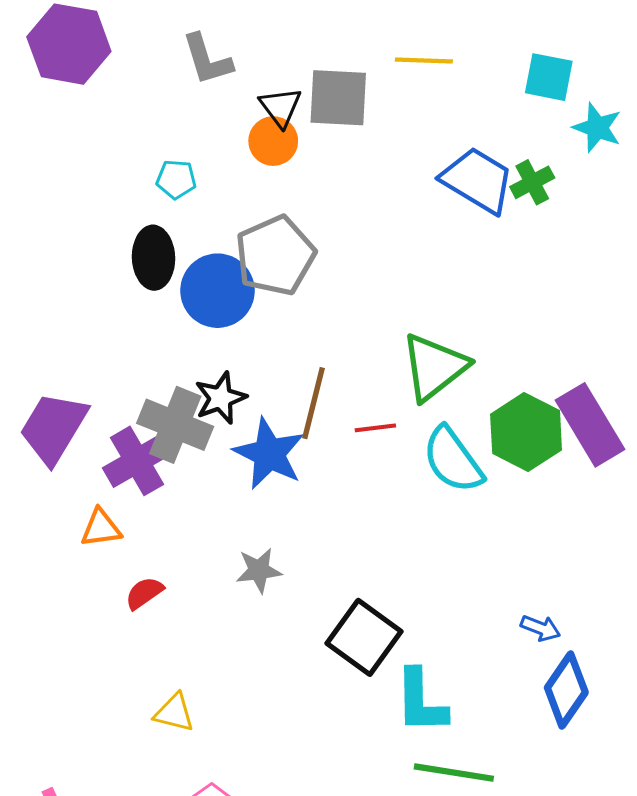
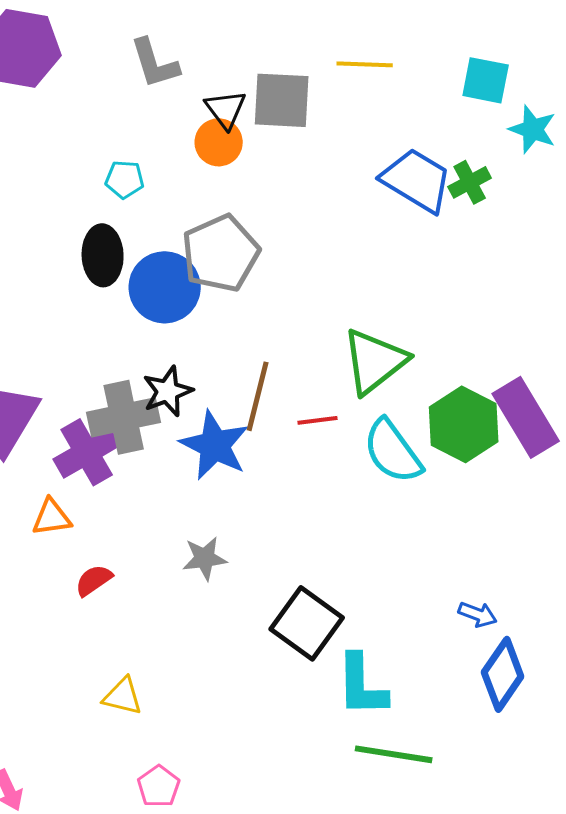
gray cross: (175, 425) -> (124, 417), turned -34

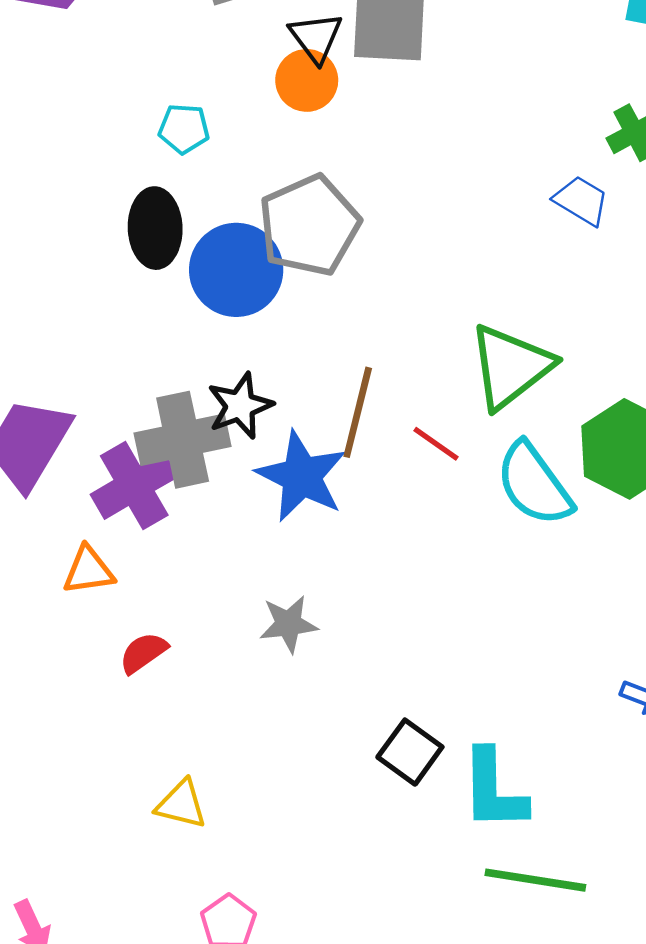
blue trapezoid: (417, 180) -> (581, 201), moved, size x0.6
red line: (318, 420) -> (436, 444), turned 42
black square: (307, 623) -> (410, 752), moved, size x0.7

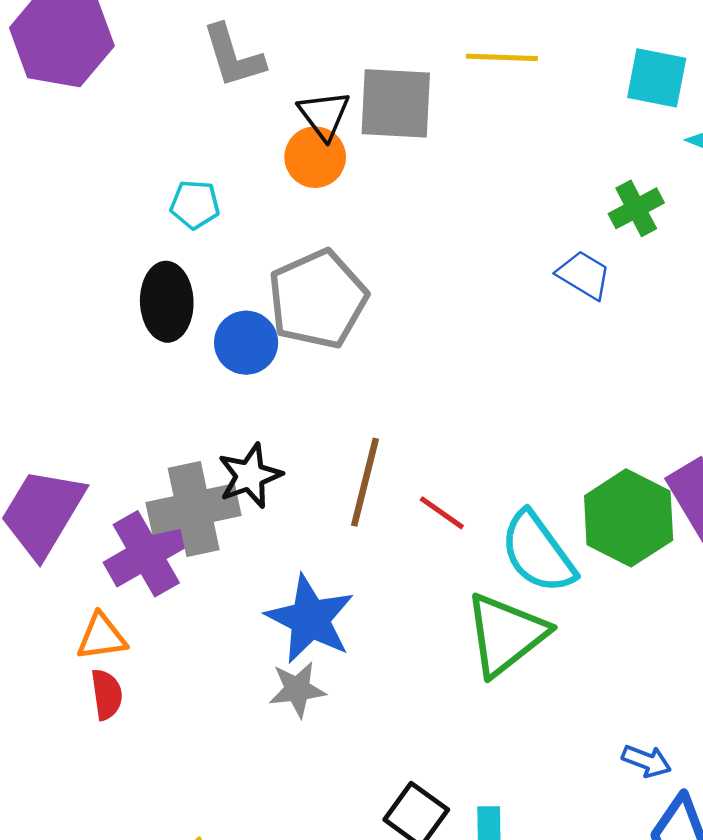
blue circle: (236, 270) -> (246, 343), size x0.7
green triangle: (511, 367) -> (506, 634), moved
blue star: (301, 476) -> (310, 619), moved
red semicircle: (143, 653) -> (107, 694), moved, turned 117

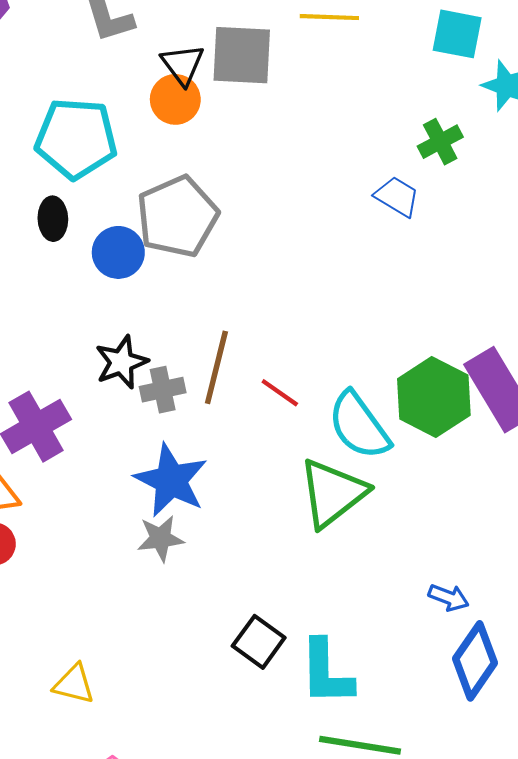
cyan pentagon: (195, 204) -> (76, 138), size x2.0
black ellipse: (167, 302) -> (53, 219), size x0.7
gray cross: (194, 509) -> (163, 390), moved, size x0.6

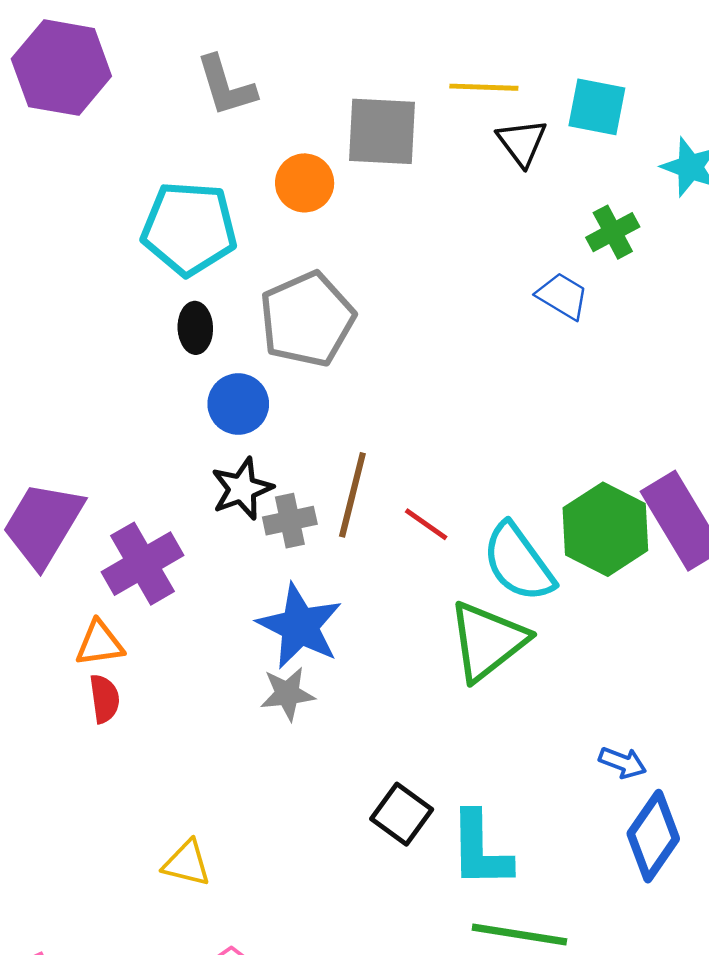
cyan square: (457, 34) -> (597, 107), moved
black triangle: (183, 65) -> (522, 142), moved
black ellipse: (53, 219) -> (195, 328), moved
blue circle: (118, 252) -> (238, 404), moved

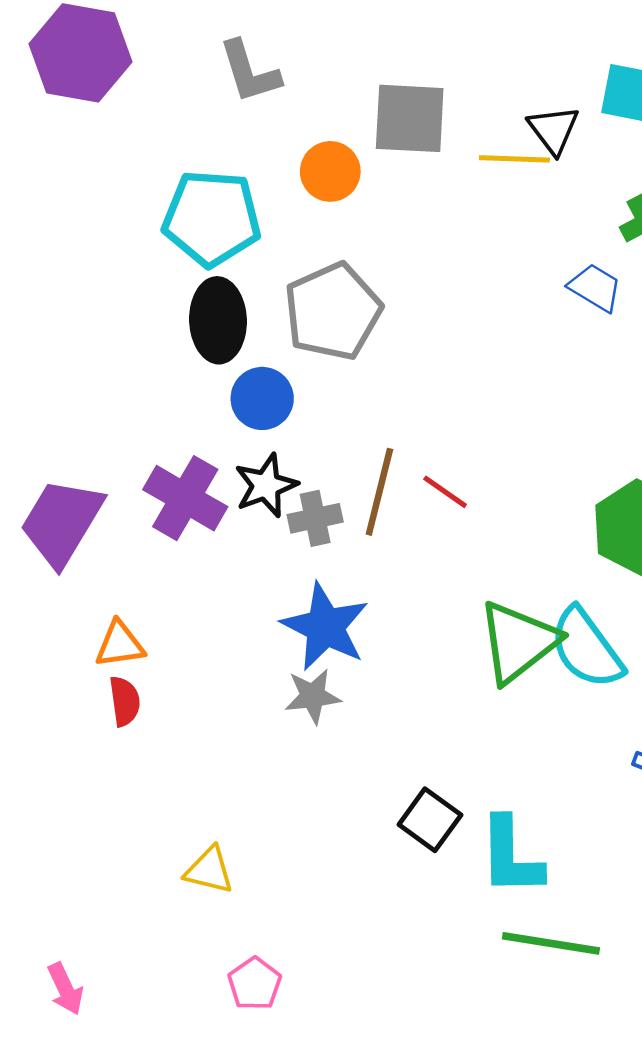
yellow line: (484, 87) -> (514, 159), moved
black ellipse: (195, 328) -> (218, 320), size x1.6
red line: (426, 524) -> (445, 492), moved
cyan semicircle: (518, 562) -> (586, 648), moved
purple cross: (142, 564) -> (185, 498), moved, turned -30

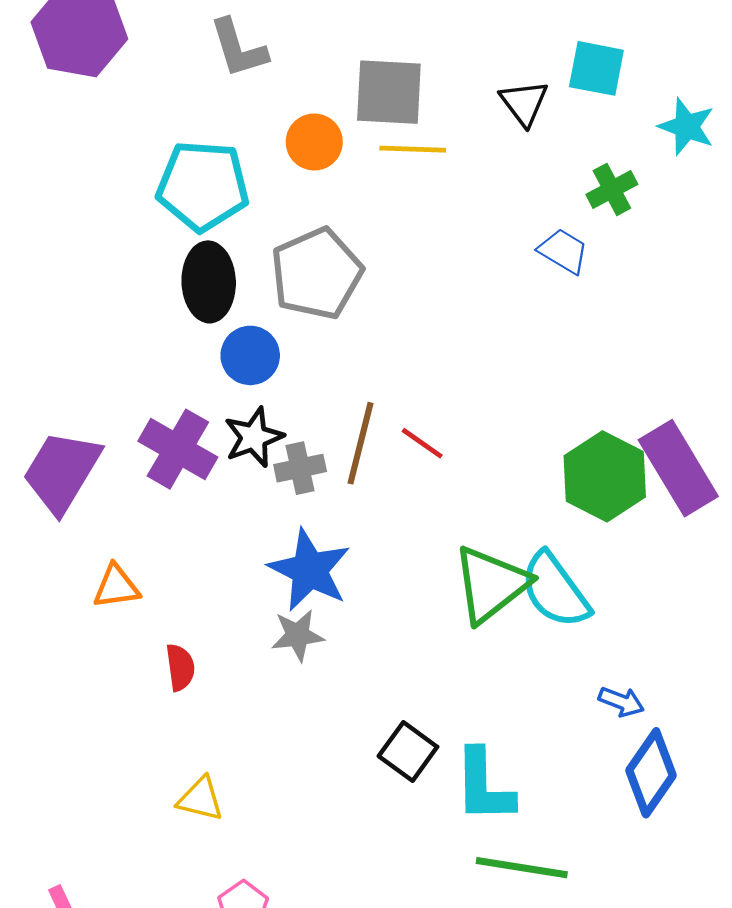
yellow line: (514, 159) -> (413, 149), moved
red semicircle: (125, 701) -> (180, 667), moved

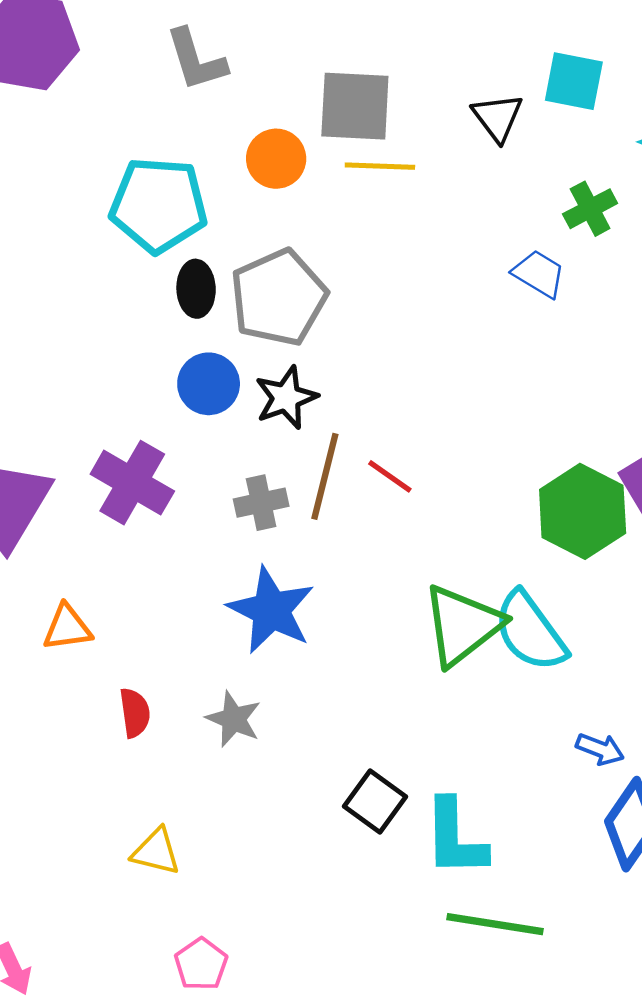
black ellipse: (209, 282) -> (196, 289), moved, size x0.7
black star: (254, 437) -> (286, 398), moved
gray star: (298, 635) -> (234, 719), moved, turned 30

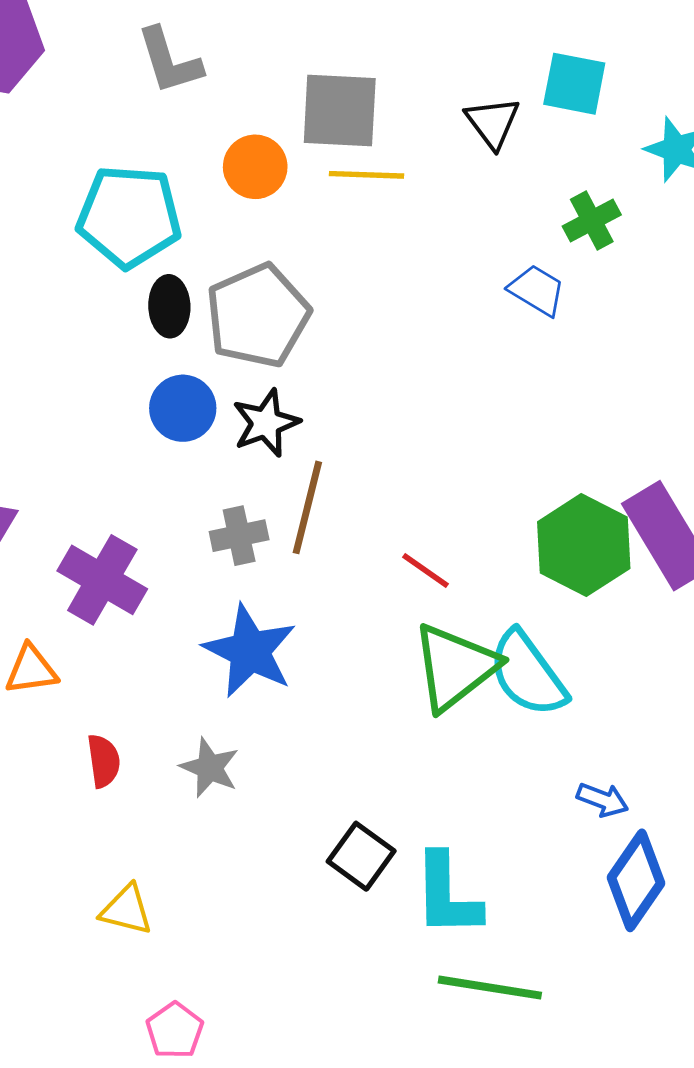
red line: (390, 476) -> (425, 570), moved
purple cross: (132, 483) -> (102, 580), moved

